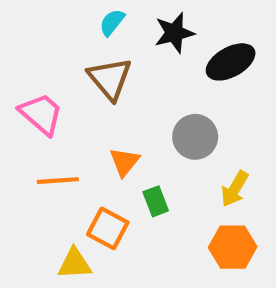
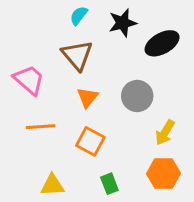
orange triangle: (124, 162) -> (87, 97), moved
green rectangle: (156, 201) -> (109, 184), moved
orange square: (108, 228) -> (90, 141), moved

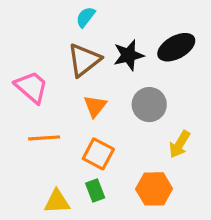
black star: (123, 23) -> (129, 55), moved
brown triangle: (77, 55) -> (84, 60), turned 32
orange hexagon: (163, 173) -> (154, 189), moved
green rectangle: (109, 184) -> (95, 190), moved

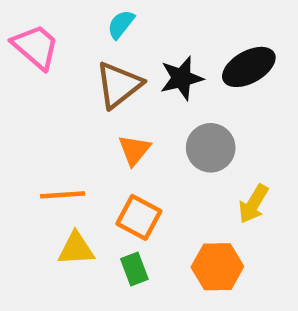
pink trapezoid: (31, 87) -> (36, 47), moved
yellow triangle: (57, 202) -> (76, 249), moved

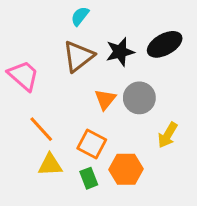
pink trapezoid: (36, 47) -> (23, 76), moved
orange triangle: (134, 150) -> (105, 99), moved
orange line: (63, 195) -> (41, 129), turned 52
orange hexagon: (217, 267) -> (126, 169), moved

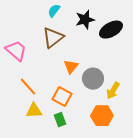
black star: (120, 52) -> (85, 20), moved
gray circle: (139, 98) -> (93, 79), moved
orange hexagon: (126, 169) -> (102, 116), moved

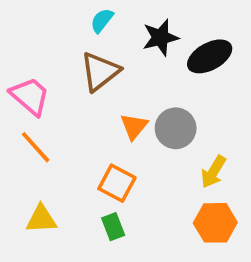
gray circle: (93, 79) -> (176, 128), moved
orange line: (28, 87) -> (36, 147), moved
yellow triangle: (34, 111) -> (41, 219), moved
orange hexagon: (102, 116) -> (215, 223), moved

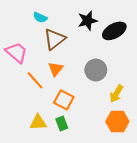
cyan semicircle: (102, 20) -> (40, 18), moved, turned -104
orange triangle: (134, 126) -> (56, 69), moved
orange line: (36, 147) -> (35, 80), moved
yellow triangle: (41, 219) -> (38, 123), moved

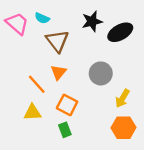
brown triangle: (55, 39) -> (57, 41), turned -30
pink trapezoid: (16, 53) -> (17, 24), moved
yellow triangle: (38, 123) -> (32, 112), moved

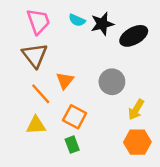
cyan semicircle: (42, 18) -> (77, 20), moved
pink trapezoid: (17, 24) -> (38, 21), moved, turned 30
brown triangle: (57, 41) -> (35, 55), moved

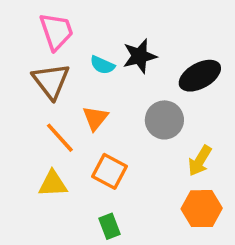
cyan semicircle: (77, 20) -> (102, 65), moved
black star: (102, 24) -> (140, 56), moved
black ellipse: (134, 36) -> (200, 76), moved
green rectangle: (72, 145) -> (109, 226), moved

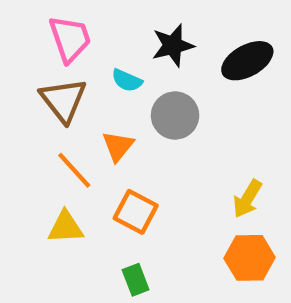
black star: (140, 56) -> (173, 45), moved
black ellipse: (200, 76) -> (247, 61), moved
gray circle: (164, 120) -> (175, 115), moved

